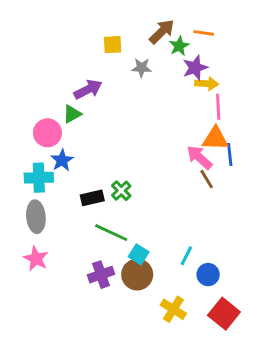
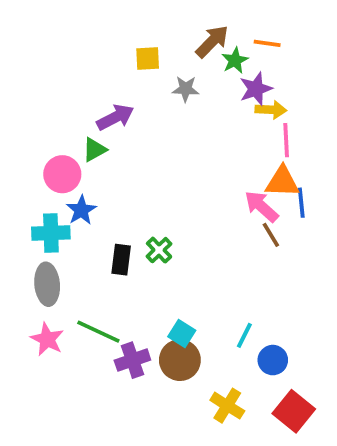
black rectangle: (92, 198) -> (121, 260), turned -70
green line: (111, 233) -> (98, 332), moved

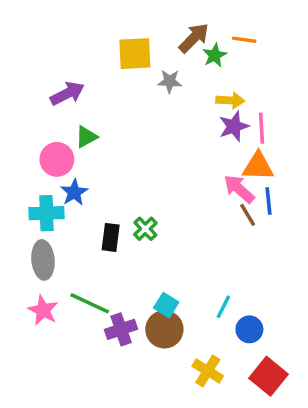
yellow square: (148, 59) -> (135, 54), size x1.5
purple star: (256, 89) -> (234, 126), moved
yellow arrow: (271, 110) -> (230, 100), moved
purple arrow: (115, 117) -> (67, 93), moved
blue line: (301, 203) -> (268, 201), moved

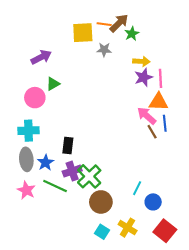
orange line: (244, 40) -> (104, 24), moved
blue star: (74, 192) -> (46, 163), moved
green cross: (145, 229) -> (89, 176), moved, size x1.6
cyan square: (166, 305) -> (102, 232), moved
purple cross: (121, 329) -> (72, 171), moved

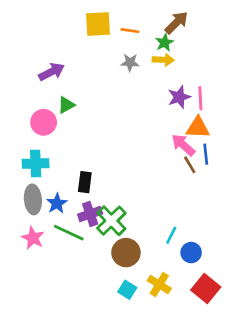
brown arrow: (119, 23) -> (176, 23), moved
yellow square: (83, 33) -> (98, 24), moved
yellow arrow: (141, 61) -> (163, 60), moved

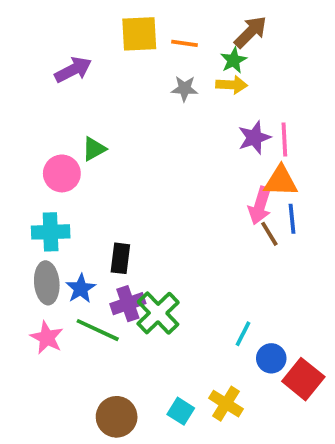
purple arrow: (52, 72) -> (73, 70), moved
pink arrow: (183, 145) -> (260, 206), turned -115
brown circle: (126, 253) -> (117, 417), moved
red square: (206, 288) -> (303, 379), moved

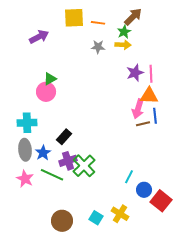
pink circle: (62, 173) -> (46, 92), moved
brown line: (269, 234) -> (143, 124), turned -72
black rectangle: (120, 258) -> (64, 137), turned 35

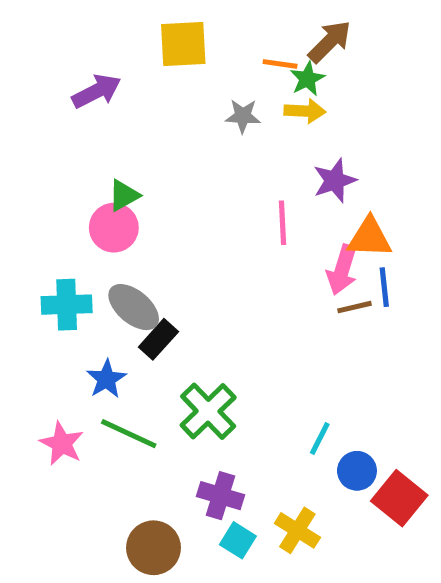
orange line: (98, 23) -> (280, 64), moved
pink line: (151, 74) -> (283, 223), moved
gray ellipse: (25, 150) -> (134, 307), moved, turned -45
purple cross: (68, 161) -> (220, 496), moved, turned 36

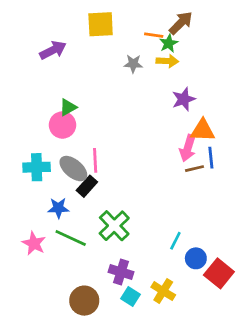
pink line: (283, 223) -> (95, 160), moved
blue star: (106, 379) -> (58, 208), turned 30

